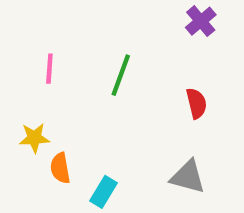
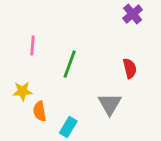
green line: (121, 75) -> (70, 64), moved
gray triangle: (188, 177) -> (110, 104), moved, turned 45

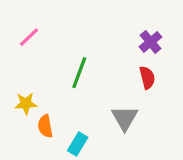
purple cross: (133, 14) -> (151, 42), moved
pink line: (33, 45) -> (29, 37), moved, turned 42

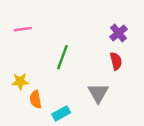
pink line: (29, 37) -> (23, 29), turned 36
cyan rectangle: (78, 144) -> (61, 113), turned 30

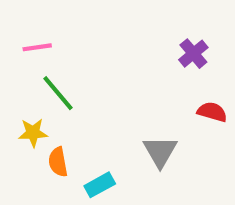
green line: (62, 57) -> (58, 93), moved, turned -60
red semicircle: (116, 61) -> (212, 112), moved, turned -60

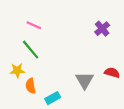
pink line: (37, 47) -> (34, 25), moved, turned 32
red semicircle: (212, 112) -> (112, 73), moved

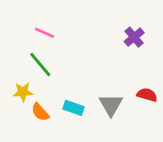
orange semicircle: (31, 86) -> (40, 112), turned -32
cyan rectangle: (53, 98) -> (73, 108), moved, turned 48

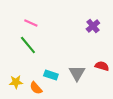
yellow star: (23, 92) -> (16, 82), moved
orange semicircle: (40, 112) -> (36, 88), moved

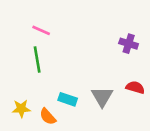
purple cross: (93, 26) -> (129, 44), moved, turned -32
green line: (28, 45) -> (37, 60), turned 30

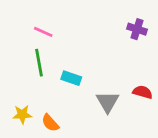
purple cross: (129, 44) -> (137, 29), moved
cyan rectangle: (68, 99) -> (71, 78), moved

